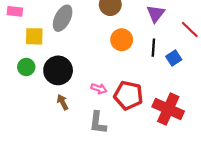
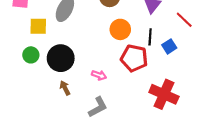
red pentagon: (128, 95) -> (134, 58), moved
gray L-shape: (98, 123) -> (98, 107), turned -125

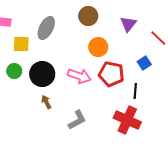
black line: (150, 37) -> (135, 91), moved
pink arrow: (99, 75) -> (79, 76), moved, size x1.6
red cross: (164, 94) -> (127, 120), moved

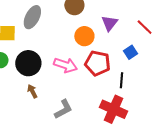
purple triangle: (128, 24) -> (109, 23), moved

